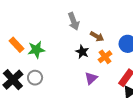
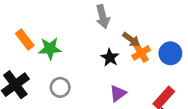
orange cross: (105, 57) -> (141, 53), moved
gray circle: (35, 78) -> (60, 87), moved

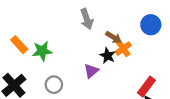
blue circle: (170, 53) -> (151, 25), moved
black star: (110, 58) -> (108, 56), moved
purple triangle: (118, 93) -> (91, 71), moved

